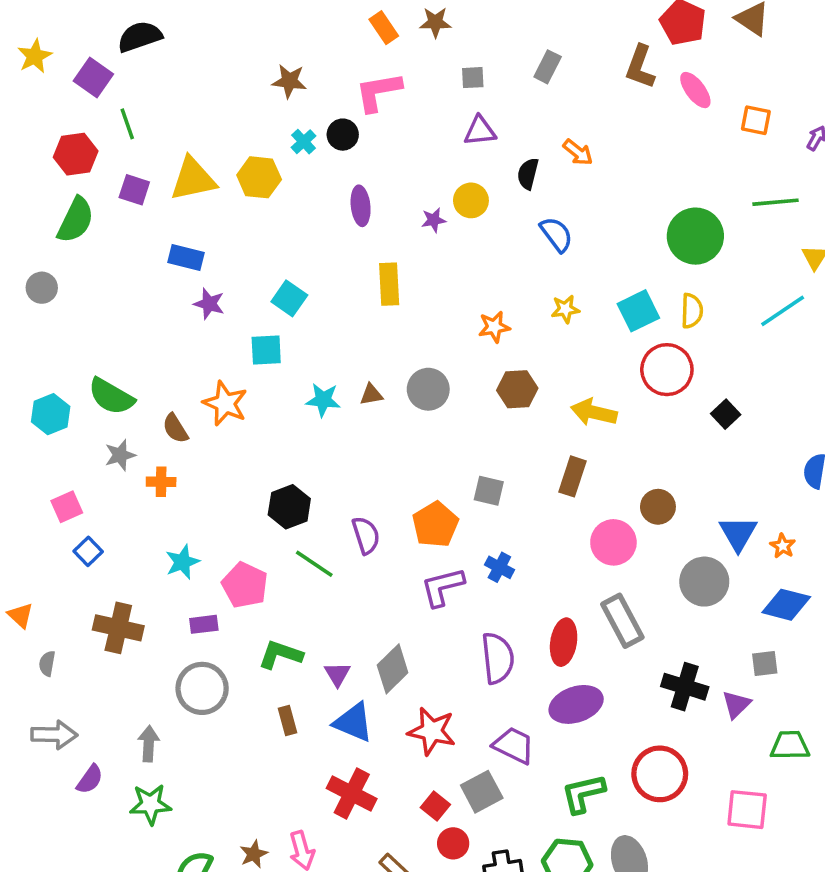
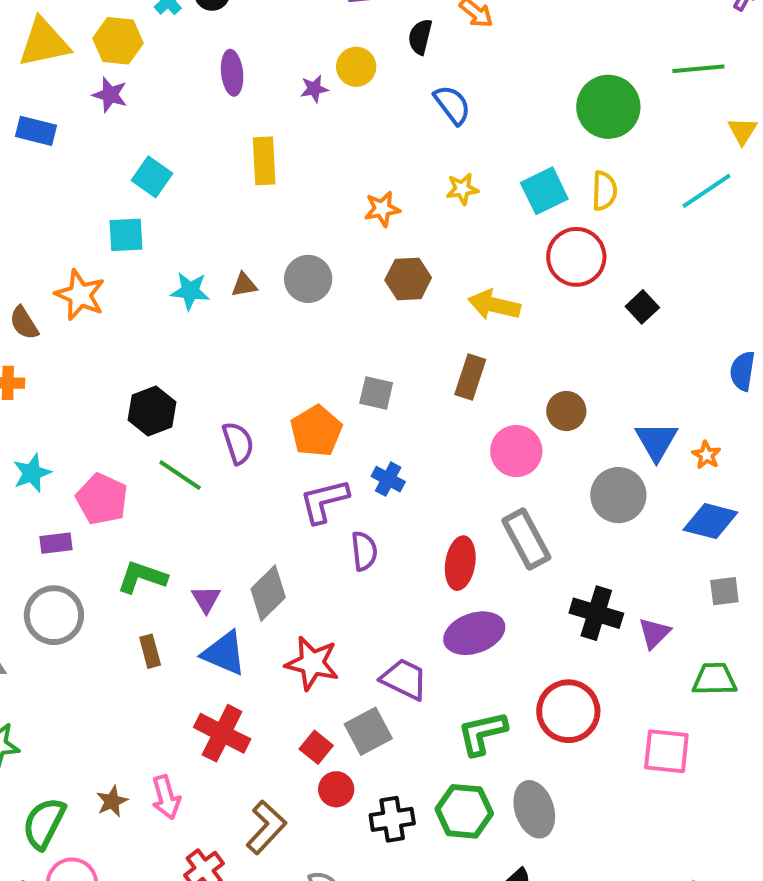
purple star: (209, 304) -> (110, 95), moved
purple semicircle: (498, 658) -> (364, 551), moved, size x0.7
gray square: (765, 663) -> (724, 591), moved

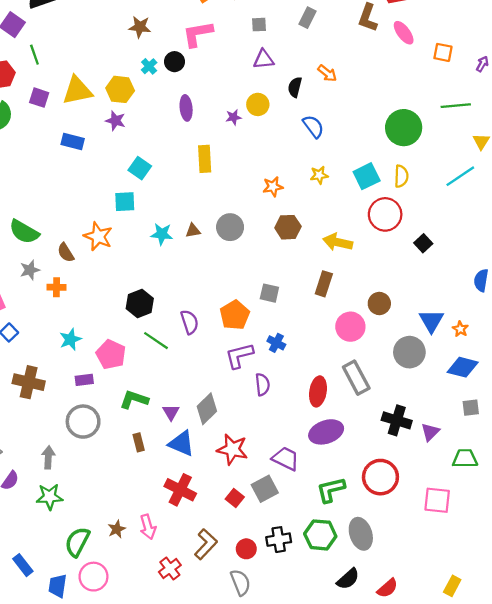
red circle: (336, 789) -> (246, 549), moved

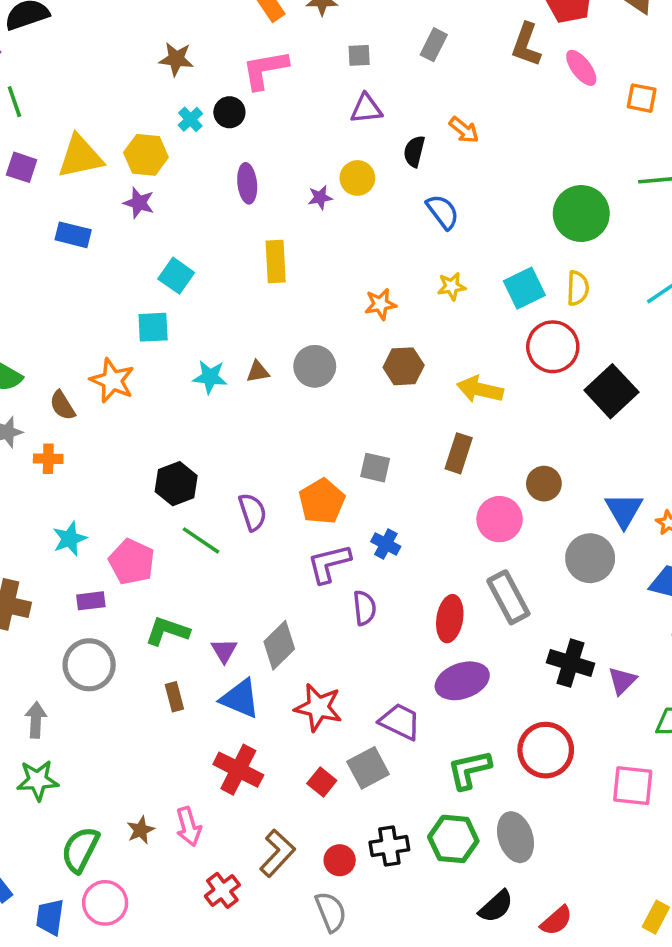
black square: (423, 243) -> (611, 391), size x1.8

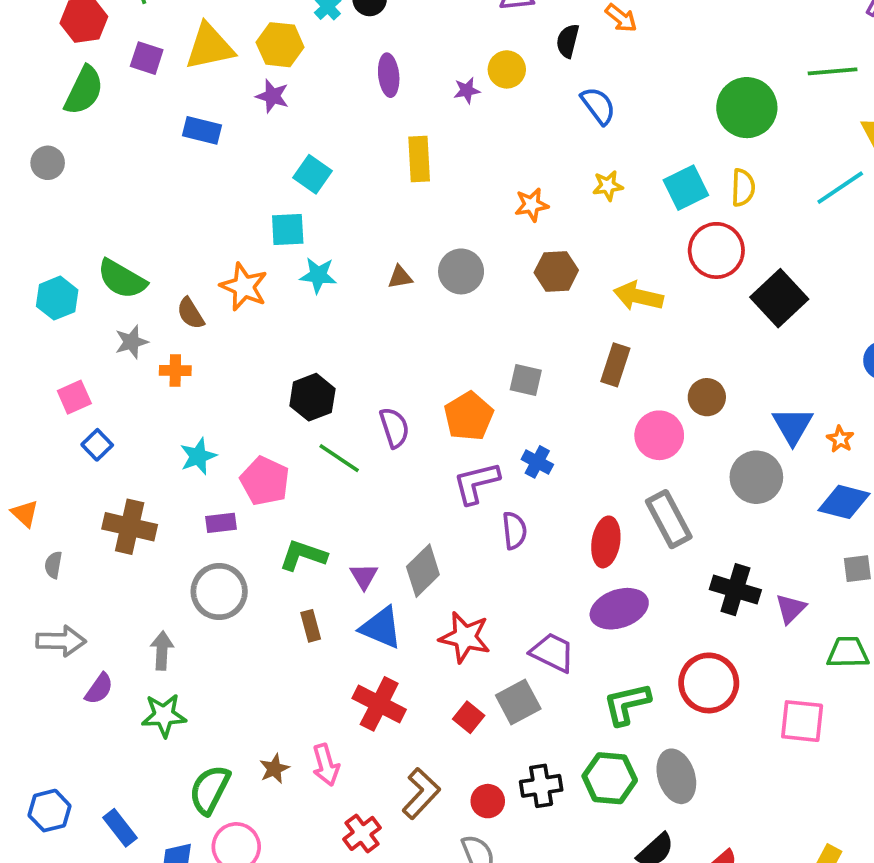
cyan star: (210, 377) -> (318, 275), moved

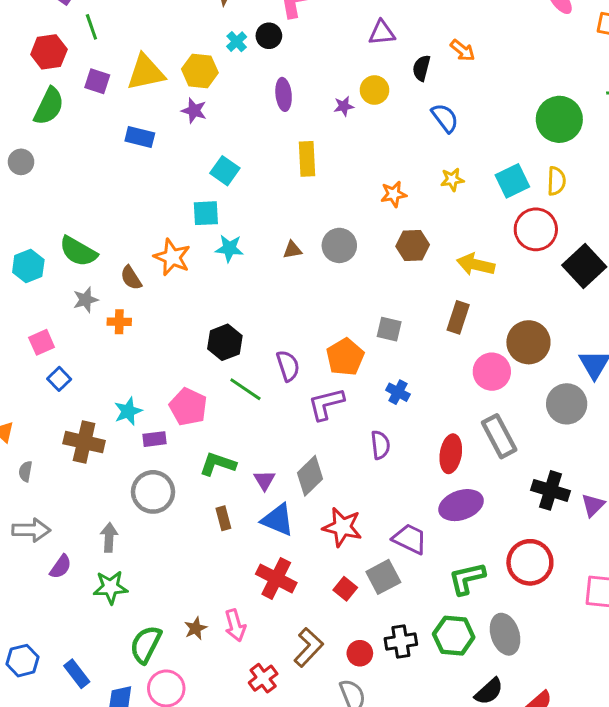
brown circle: (707, 397) -> (528, 342), size x1.5
cyan star: (198, 456) -> (128, 411), moved
purple L-shape: (476, 483) -> (326, 404), moved

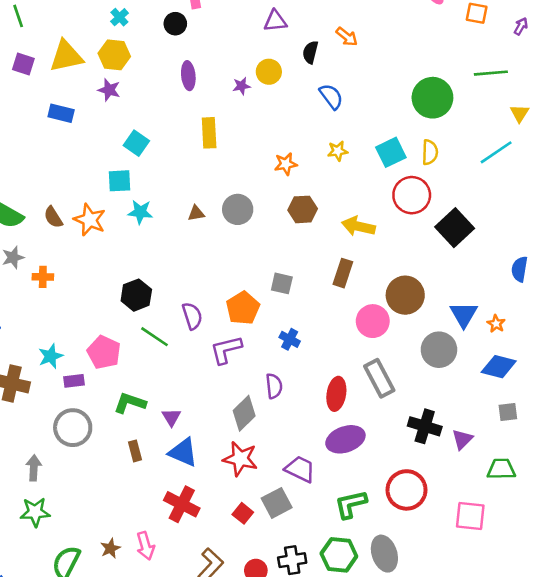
cyan cross: (237, 42) -> (119, 17), moved
brown semicircle: (131, 278) -> (53, 217), moved
gray diamond: (310, 476) -> (244, 413), moved

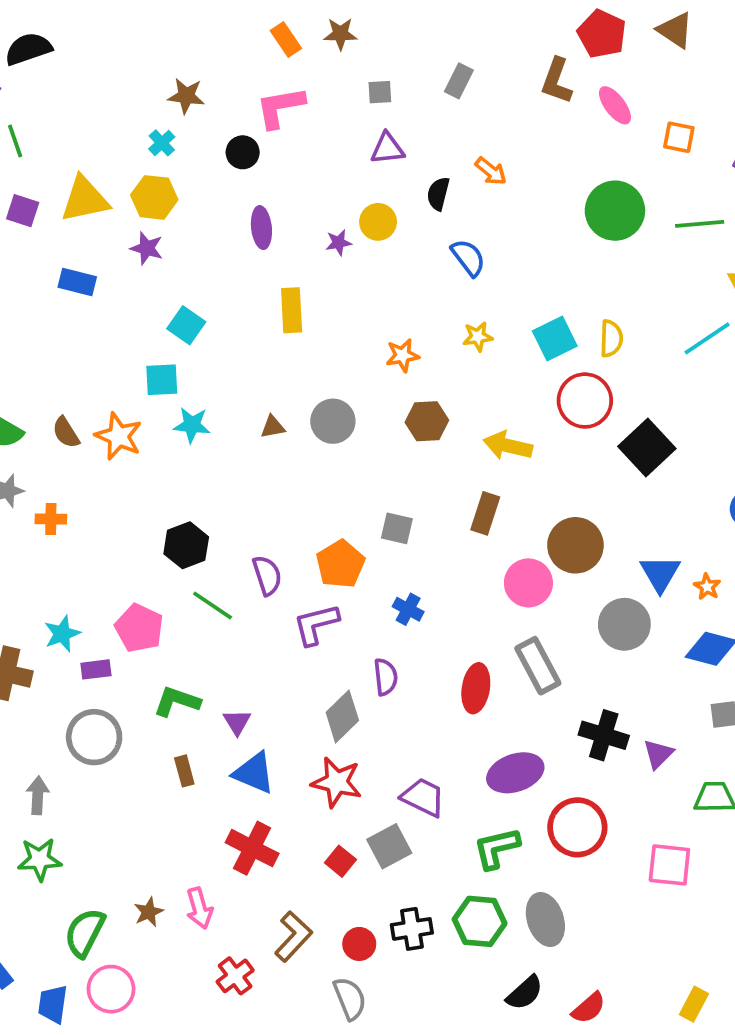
green circle: (432, 98) -> (615, 211), moved
purple ellipse: (345, 439) -> (515, 773), moved

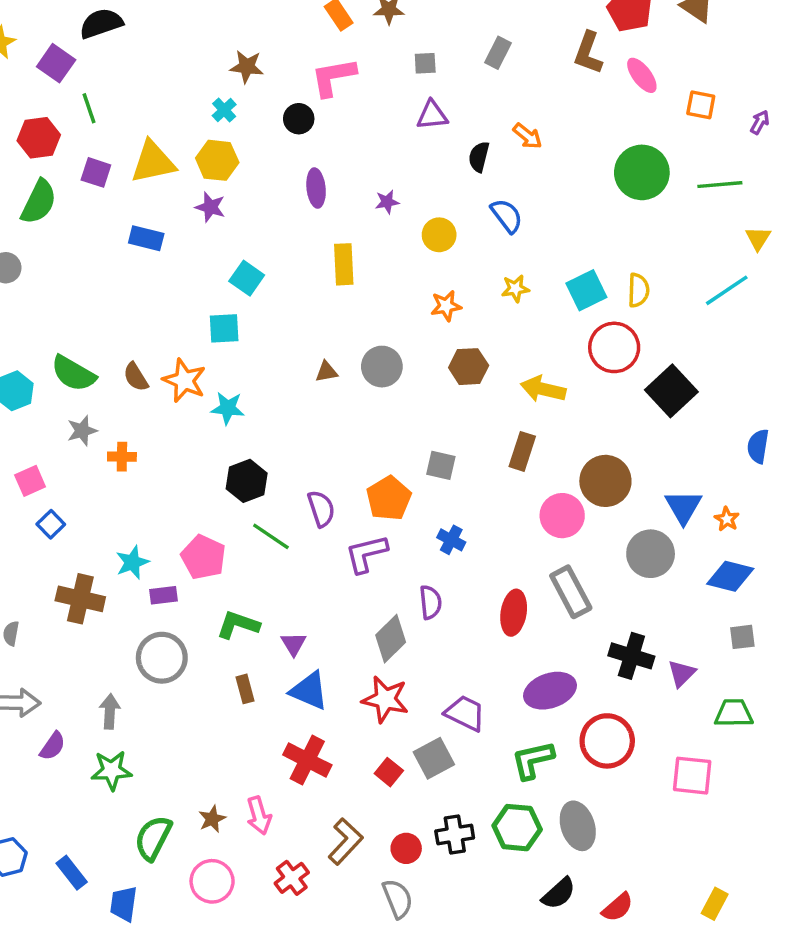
yellow circle: (378, 222) -> (439, 235), moved
cyan star: (192, 425) -> (228, 408), moved
pink circle: (111, 989) -> (212, 881), moved

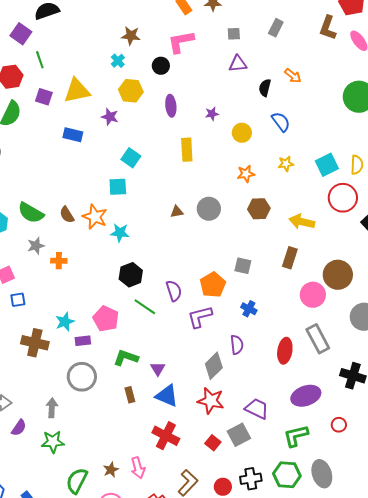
yellow hexagon: (217, 160) -> (131, 91), moved
blue square: (51, 524) -> (18, 300), turned 35
red circle: (607, 741) -> (339, 425), size x0.5

